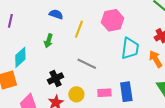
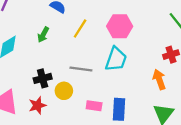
cyan trapezoid: (130, 48) -> (116, 59), moved
gray line: (87, 64) -> (81, 69), turned -30
yellow circle: (76, 94) -> (64, 91), moved

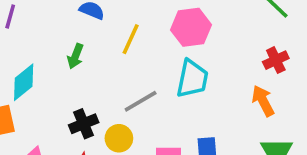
gray line: (81, 69) -> (141, 101), turned -30

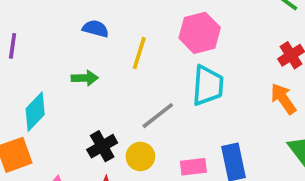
green arrow: (75, 56) -> (85, 78), turned -105

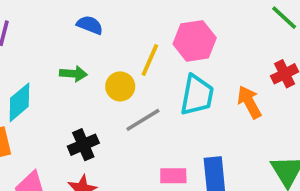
yellow line: (139, 53) -> (150, 60), moved
orange arrow: (283, 99) -> (249, 102), moved
yellow circle: (140, 156) -> (120, 86), moved

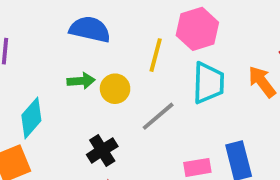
blue semicircle: (90, 25) -> (90, 29), size x1.5
yellow circle: (120, 86) -> (115, 89), moved

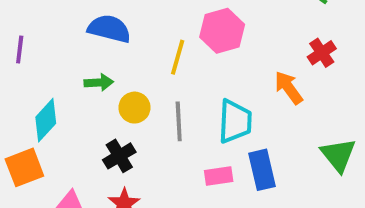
cyan trapezoid: (208, 83) -> (235, 121), moved
yellow circle: (115, 89) -> (134, 108), moved
gray line: (158, 116) -> (179, 121), turned -54

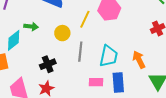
green arrow: (99, 82) -> (31, 26), moved
orange arrow: (288, 88) -> (139, 60), moved
yellow circle: (134, 108) -> (62, 33), moved

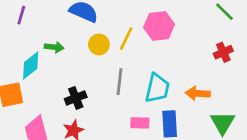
yellow circle: (62, 33) -> (99, 44), moved
orange arrow: (139, 60) -> (198, 93), turned -60

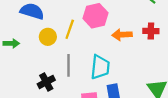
red cross: (223, 52) -> (151, 31), turned 32
orange arrow: (198, 93) -> (122, 35), moved
black cross: (76, 98) -> (46, 82), moved

